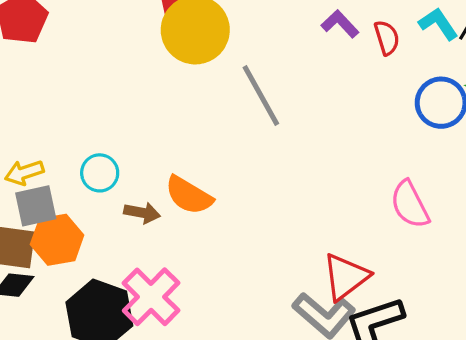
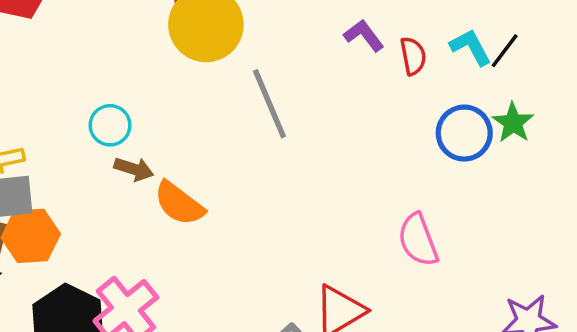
cyan circle: (100, 173) -> (110, 125), moved
brown arrow: (142, 213) -> (134, 169), moved

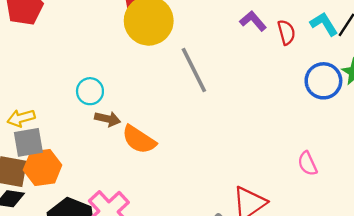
pink semicircle: (418, 240) -> (307, 164), moved, size x0.7

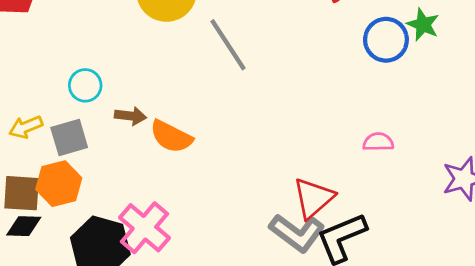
cyan circle: (90, 91) -> (85, 85), moved
gray square: (28, 142) -> (69, 137), moved
pink semicircle: (307, 164) -> (378, 142), turned 120

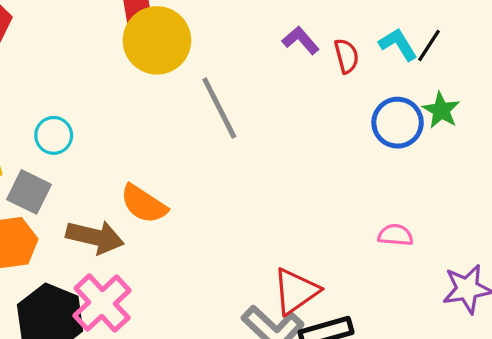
brown arrow: (130, 116) -> (95, 237), moved, size x1.6
gray square: (69, 137) -> (29, 192), turned 36
pink semicircle: (378, 142) -> (395, 235), moved

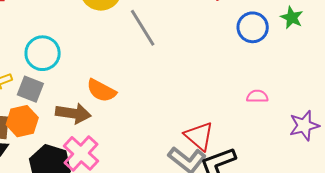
green star: (441, 110) -> (292, 18), moved
cyan circle: (54, 135) -> (43, 53), size x1.5
red triangle: (296, 291) -> (199, 136), turned -40

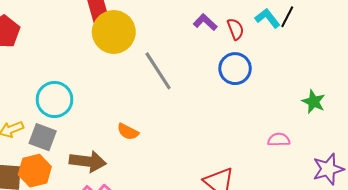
green star: (292, 18) -> (314, 102), moved
blue circle: (253, 27) -> (235, 69), moved
orange semicircle: (101, 91) -> (128, 132), moved, size x0.7

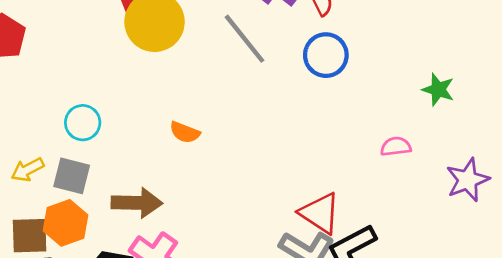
gray line: (158, 71) -> (245, 39), moved
cyan circle: (55, 99) -> (83, 123), size x0.7
orange semicircle: (128, 132) -> (185, 132), moved

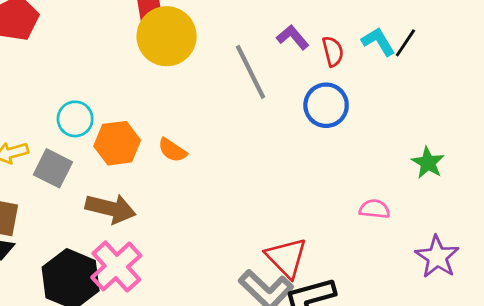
purple star: (468, 180) -> (437, 257), turned -30
orange hexagon: (66, 223) -> (117, 143), moved

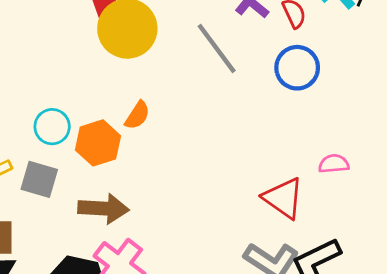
orange semicircle: (172, 150) -> (137, 115), moved, turned -80
pink semicircle: (374, 209) -> (334, 164), moved
red triangle: (286, 258) -> (283, 198), moved

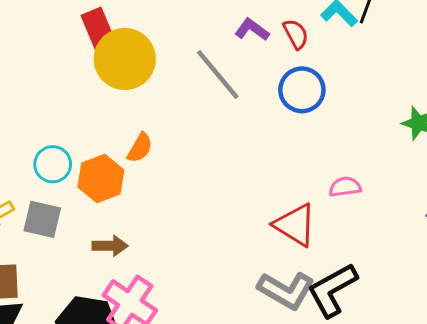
brown arrow: (103, 209) -> (110, 246), size x0.7

